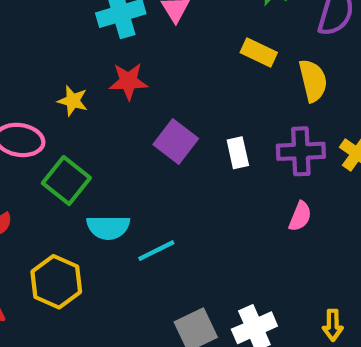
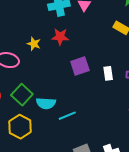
purple square: (176, 141) -> (80, 66), turned 30
green square: (66, 181) -> (22, 95), moved

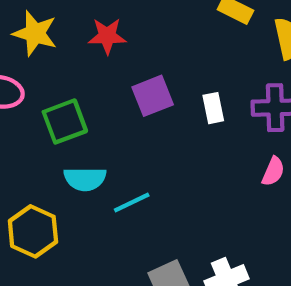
yellow star: (34, 44) -> (35, 33), moved, size x1.5
green square: (22, 95) -> (65, 121), moved, turned 30

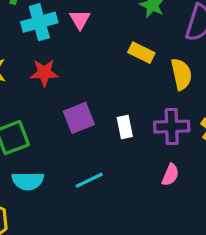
cyan line: (132, 203) -> (89, 180), moved

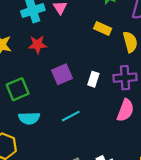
white rectangle: (125, 127) -> (93, 79), turned 32
pink semicircle: (170, 175) -> (125, 110), size x1.5

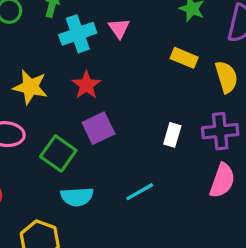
red star: (38, 45) -> (86, 85), turned -30
purple square: (62, 74) -> (98, 128), moved
green square: (18, 89) -> (58, 153), turned -30

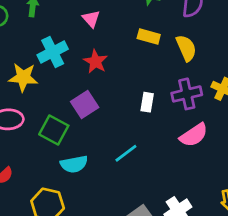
cyan cross: (78, 34) -> (53, 52), moved
red star: (86, 85) -> (96, 62), moved
pink semicircle: (222, 181) -> (194, 135), turned 44

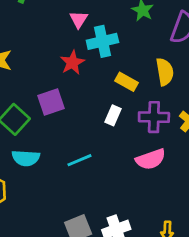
yellow rectangle: (149, 36) -> (126, 82), moved
cyan cross: (53, 52) -> (102, 41), moved

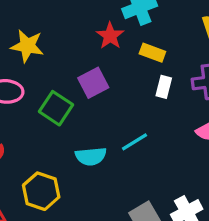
yellow rectangle: (126, 82) -> (152, 53), moved
cyan semicircle: (26, 158) -> (91, 156), moved

